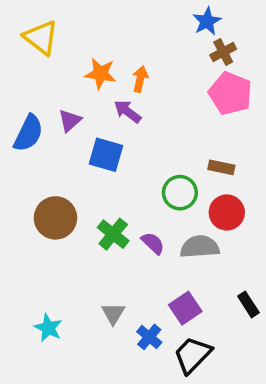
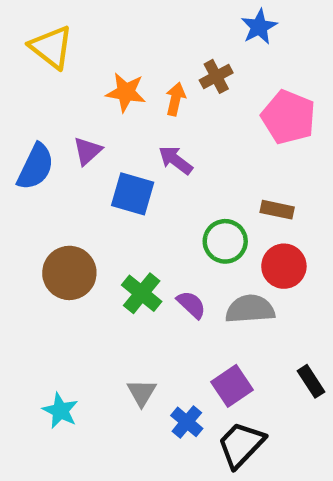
brown cross: (223, 52) -> (216, 76), moved
purple arrow: (128, 112) -> (176, 160), moved

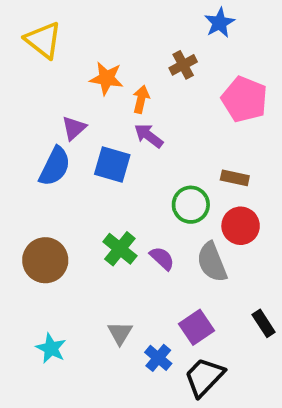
orange arrow: (176, 99) -> (141, 99), moved
blue semicircle: (36, 167) -> (55, 166), moved
brown circle: (69, 273) -> (45, 260), moved
gray semicircle: (250, 309) -> (212, 262), turned -108

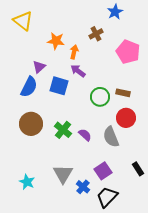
green circle: (191, 205) -> (100, 97), moved
brown circle: (45, 260) -> (31, 124), moved
gray triangle: (120, 333) -> (63, 174), size x1.5

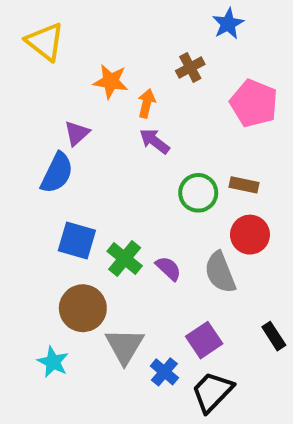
blue square: (59, 86) -> (77, 241), moved
brown circle: (31, 124) -> (83, 308), moved

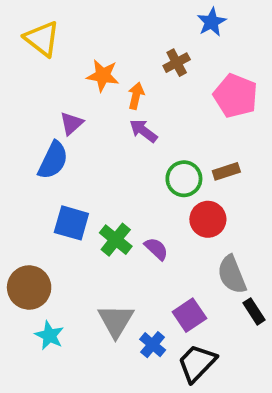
brown rectangle: (244, 185) -> (226, 171), turned -30
red circle: (250, 235) -> (208, 219), moved
gray semicircle: (220, 272) -> (232, 275), moved
brown circle: (83, 308) -> (29, 287), moved

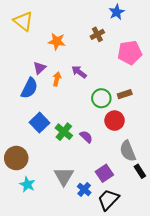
orange arrow: (136, 96) -> (57, 79), moved
pink pentagon: (236, 96) -> (130, 53), turned -30
blue square: (71, 223) -> (40, 123), turned 30

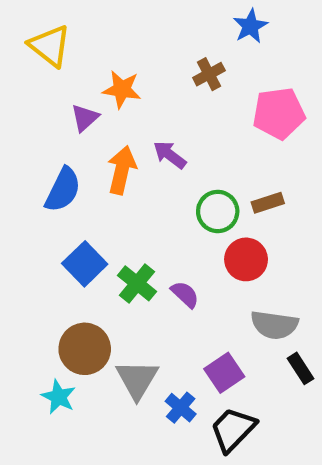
purple triangle: (40, 68) -> (85, 118), moved
orange arrow: (57, 79) -> (122, 170), size x1.5
gray semicircle: (128, 151) -> (274, 325), turned -60
brown circle: (16, 158) -> (85, 349), moved

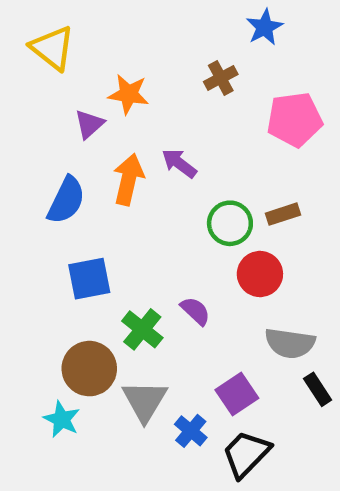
blue square: (85, 264) -> (89, 279), turned 33
green cross: (137, 283) -> (142, 329), moved

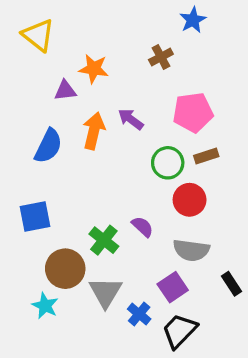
pink pentagon: (295, 119) -> (193, 112), moved
purple triangle: (89, 124) -> (65, 91), turned 35
blue square: (89, 279) -> (35, 217), moved
gray semicircle: (290, 343) -> (191, 250), moved

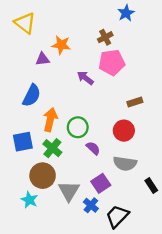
pink pentagon: (193, 112) -> (112, 62), moved
orange arrow: (94, 131) -> (50, 120), moved
green circle: (168, 163) -> (78, 127), moved
green cross: (104, 240) -> (52, 148), moved
purple square: (173, 287) -> (101, 183), moved

